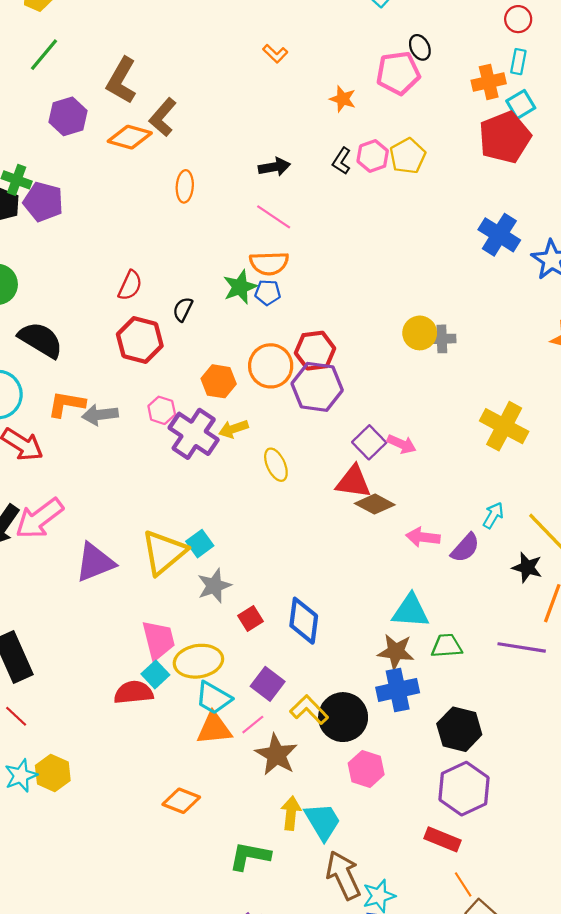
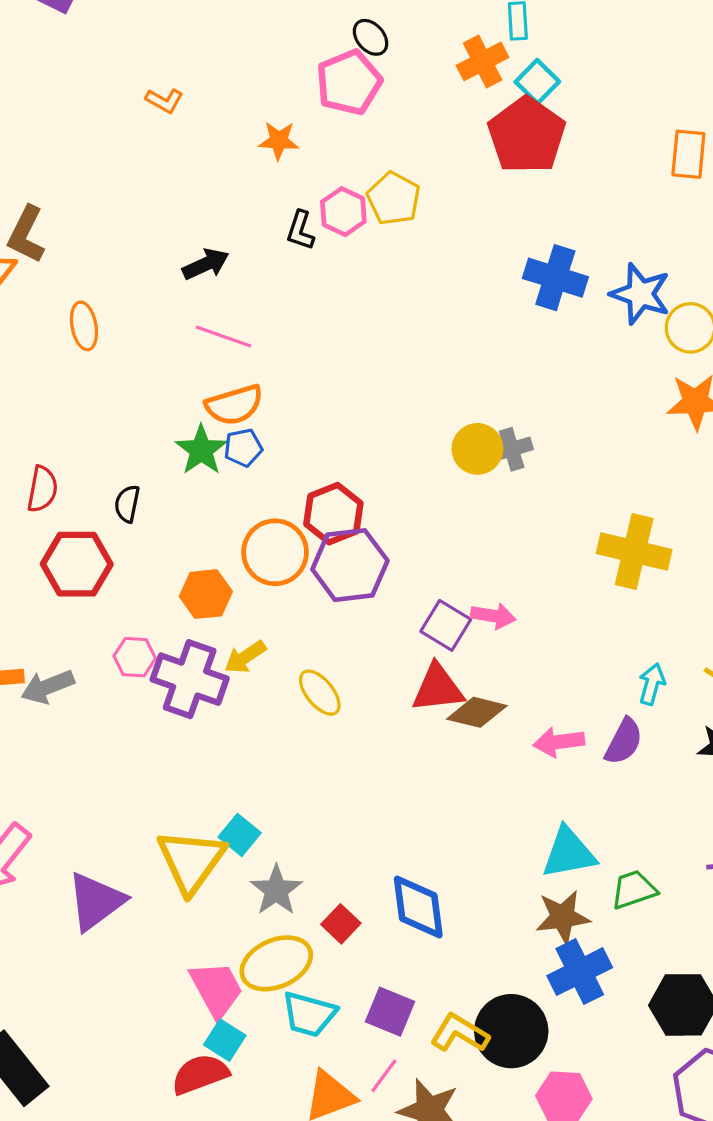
yellow ellipse: (198, 661) -> (276, 963), moved
cyan trapezoid: (214, 698) -> (309, 1014), moved

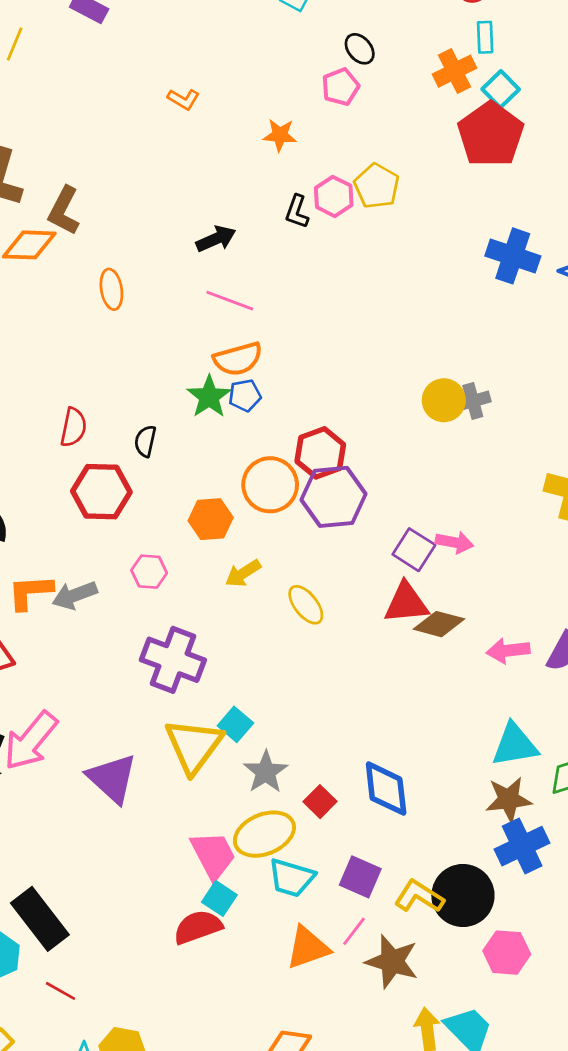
pink pentagon: (349, 82) -> (341, 87), size x0.7
purple cross: (190, 679) -> (173, 660), moved
purple triangle: (96, 901) -> (112, 778), turned -42

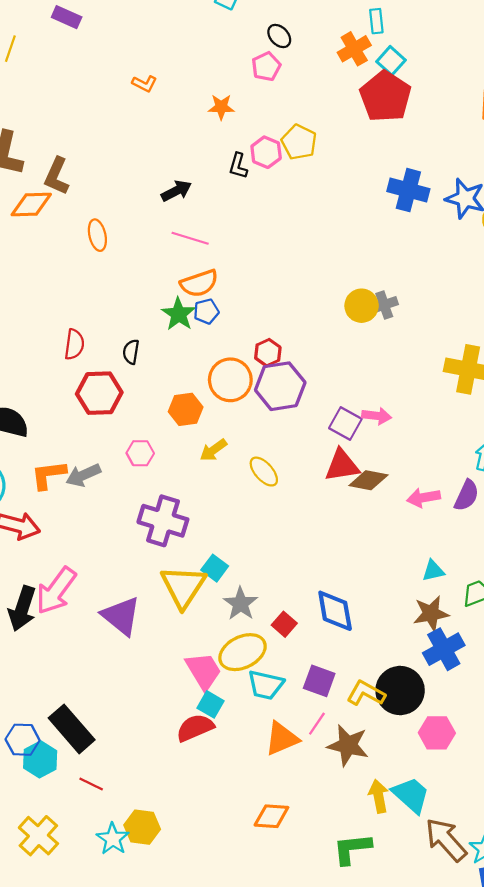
red hexagon: (320, 453) -> (268, 353), size x0.7
cyan triangle: (515, 745) -> (433, 571), size x0.6

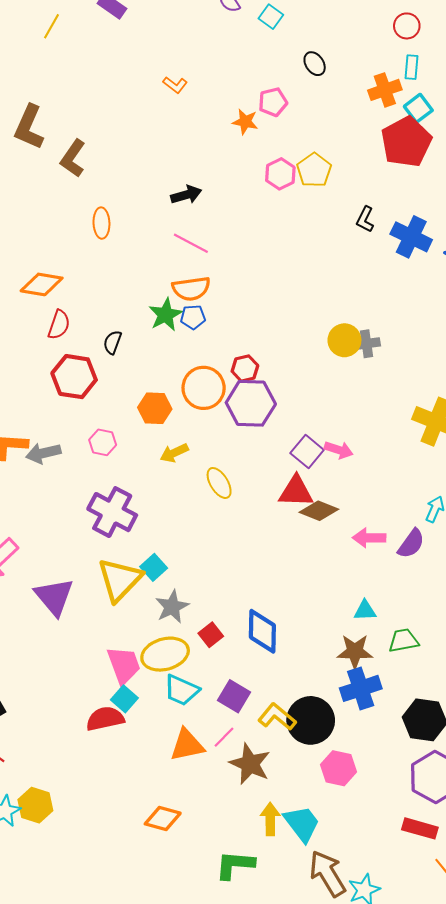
pink pentagon: (266, 67) -> (273, 102), moved
black L-shape: (238, 166) -> (365, 219), moved
orange diamond: (31, 204) -> (42, 284), moved

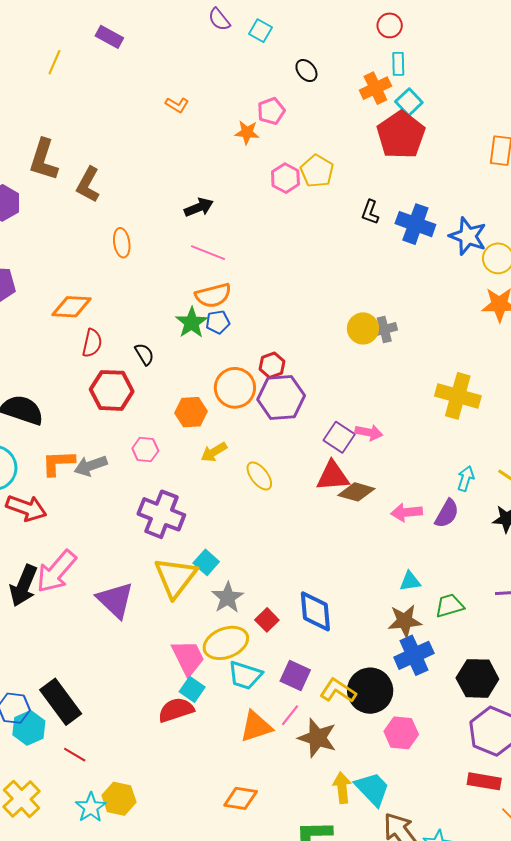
black semicircle: (112, 342) -> (144, 354), turned 135

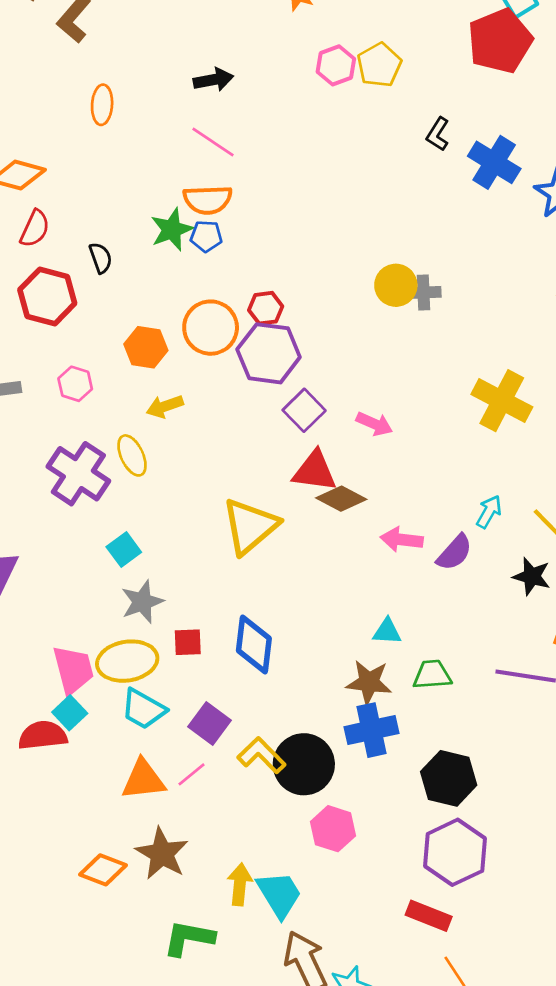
purple square: (339, 437) -> (304, 410), moved
yellow ellipse: (259, 476) -> (132, 455), moved
yellow triangle: (175, 577) -> (250, 526), moved
red square: (267, 620) -> (188, 642), turned 30
brown star: (317, 738) -> (162, 854), moved

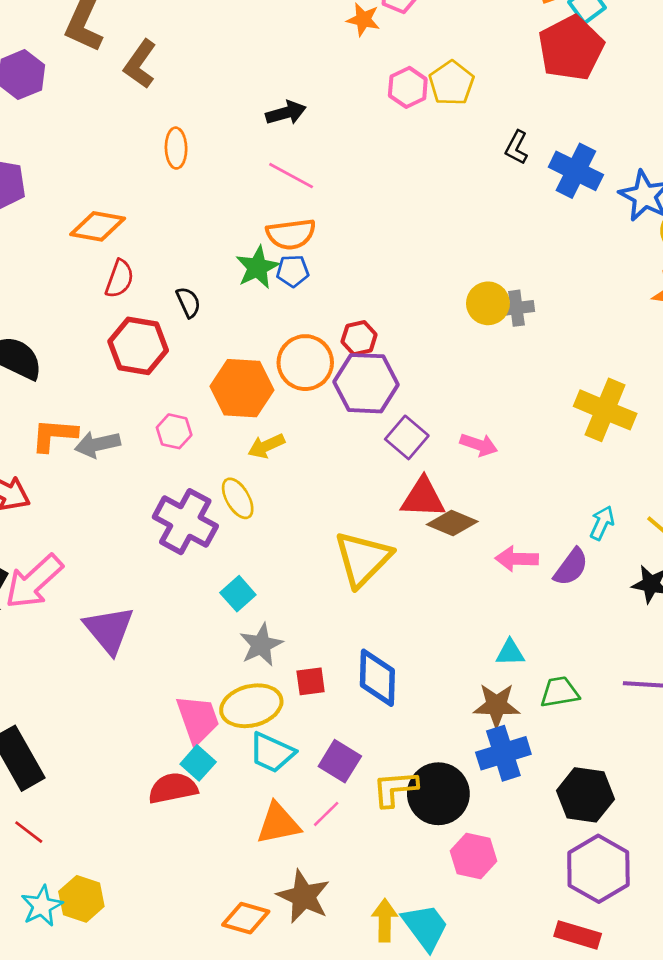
orange hexagon: (146, 347) -> (242, 388), size x1.4
yellow L-shape: (261, 755) -> (395, 789), turned -45

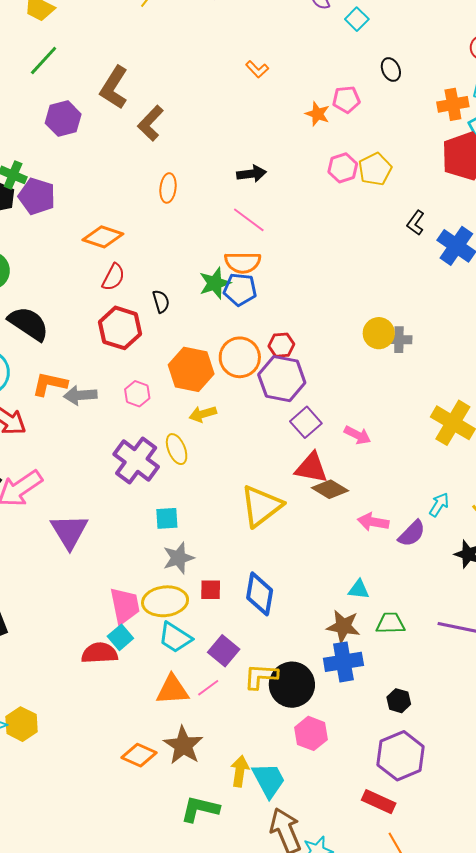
blue pentagon: (293, 271) -> (240, 289), size x1.4
cyan square: (238, 594) -> (167, 518), turned 30
black hexagon: (585, 795) -> (399, 701), size x0.6

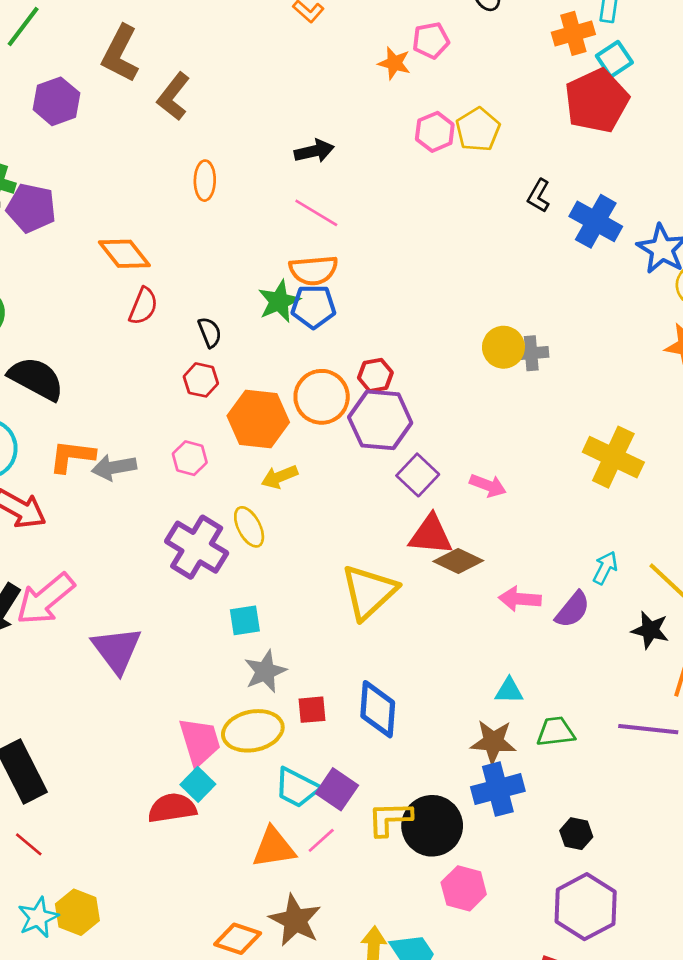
orange diamond: (103, 237) -> (124, 254), turned 39
red hexagon: (120, 328) -> (201, 380), moved, size x0.6
cyan trapezoid: (175, 637) -> (297, 788), moved

